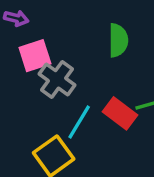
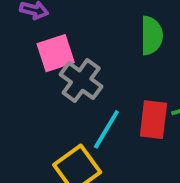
red rectangle: (120, 113) -> (153, 120), turned 60

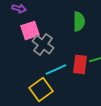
cyan line: (106, 129) -> (56, 69), turned 35

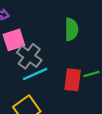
cyan line: (56, 69) -> (35, 74), moved

